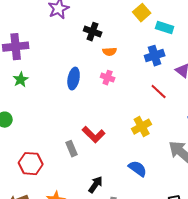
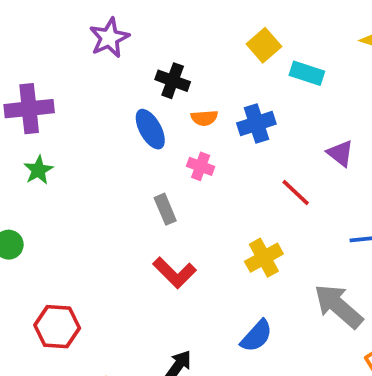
blue cross: (155, 56) -> (256, 124), moved
blue ellipse: (74, 79) -> (150, 129), moved, turned -40
gray rectangle: (72, 149) -> (165, 209), moved
blue semicircle: (138, 169) -> (256, 336), turned 96

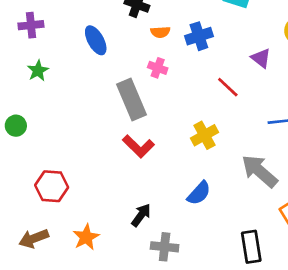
purple cross: (29, 109) -> (31, 25), size x0.7
blue ellipse: (150, 129) -> (96, 40), moved
gray rectangle: (165, 209) -> (131, 99), size x1.8

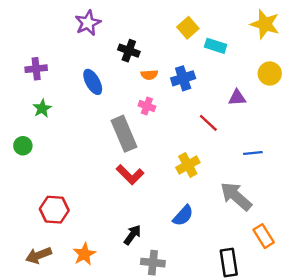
purple triangle: (261, 58) -> (237, 98), turned -42
green circle: (16, 126) -> (23, 146), moved

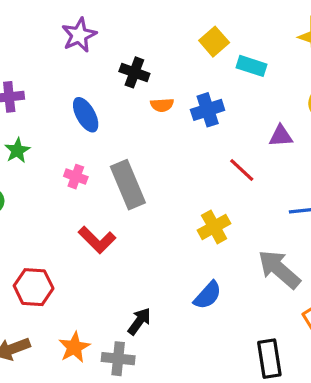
pink cross: (147, 106) -> (76, 177), moved
red L-shape: (130, 175) -> (97, 240), moved
gray cross: (153, 263) -> (118, 359), moved

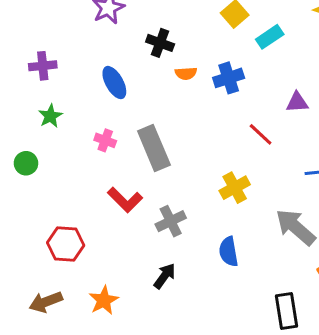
cyan rectangle: (252, 66) -> (270, 37), turned -52
blue semicircle: (208, 295) -> (229, 252), turned 128
gray cross: (118, 359) -> (171, 221), moved, turned -32

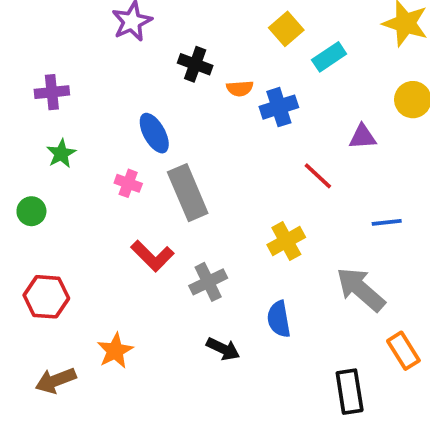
orange semicircle: (186, 73) -> (240, 88), moved
blue ellipse: (114, 83) -> (154, 133), moved
red hexagon: (66, 244) -> (46, 297), moved
black arrow: (165, 276) -> (223, 349), moved, turned 80
orange star: (104, 300) -> (115, 351), moved

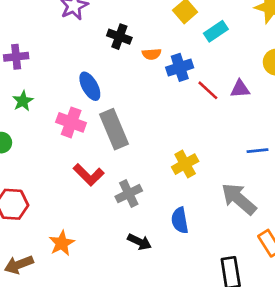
red line: (318, 176) -> (208, 90), moved
pink cross: (128, 183) -> (71, 122), size x1.5

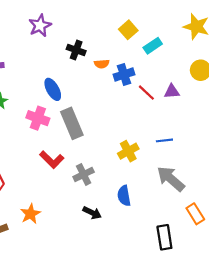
blue line: (258, 151) -> (164, 140), moved

